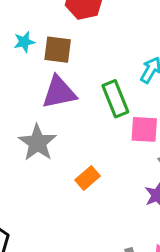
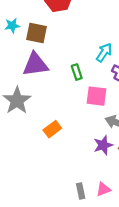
green rectangle: (115, 99) -> (77, 72), size x0.6

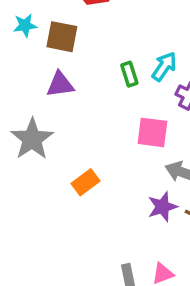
purple triangle: (35, 65) -> (60, 85), size x0.7
green rectangle: (77, 72) -> (129, 74), moved

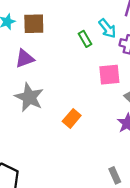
cyan arrow: (164, 66) -> (107, 28), turned 120
purple triangle: (60, 85) -> (25, 59), moved

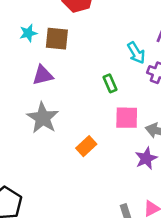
green rectangle: (85, 39) -> (110, 83), moved
pink square: (109, 75) -> (127, 118), moved

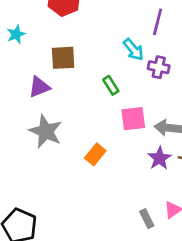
cyan star: (28, 33) -> (16, 34), moved
brown square: (57, 39) -> (63, 58), moved

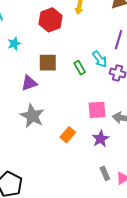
green rectangle: (111, 85) -> (80, 68), moved
purple star: (160, 158) -> (101, 139), moved
gray rectangle: (147, 219) -> (105, 173), moved

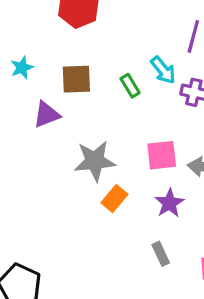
cyan star: (14, 44) -> (22, 68), moved
gray star: (32, 116) -> (95, 161), moved, turned -30
gray rectangle: (105, 173) -> (161, 254), moved

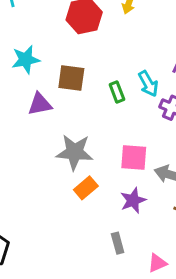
cyan star: (22, 68) -> (26, 60), size x1.4

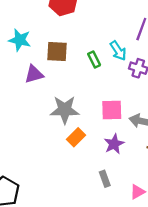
cyan star: (26, 60) -> (20, 40), turned 30

